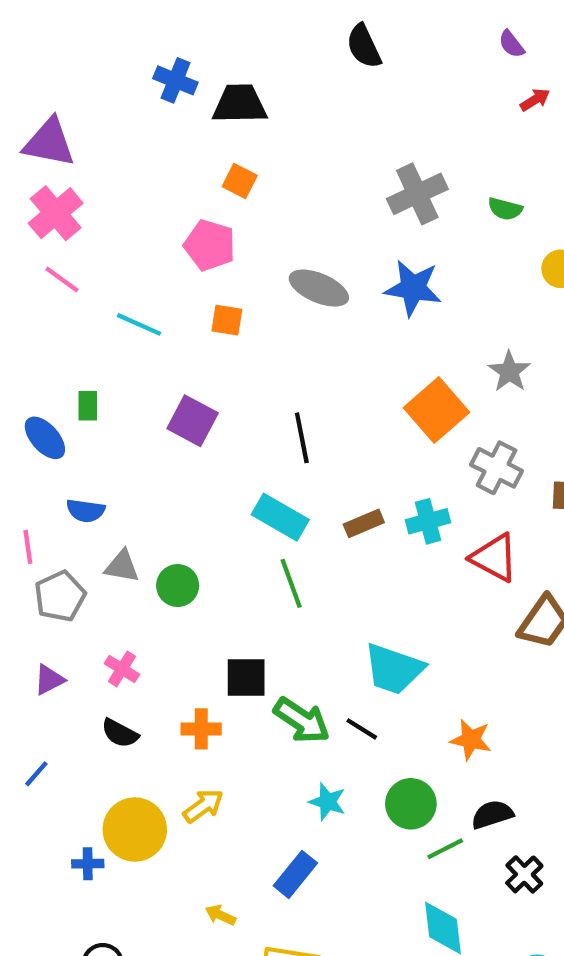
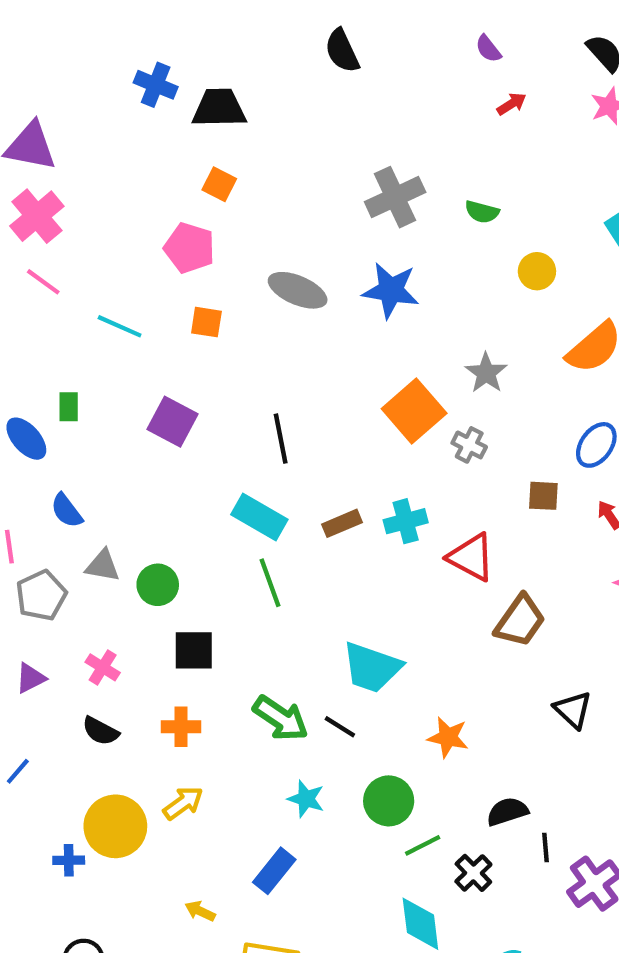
gray cross: (497, 468) -> (469, 445), moved, size x0.7
blue semicircle: (86, 511) -> (67, 511), turned 45
black square: (246, 678) -> (194, 650), moved
black semicircle: (492, 815) -> (507, 812), moved
black cross: (524, 874) -> (473, 873), moved

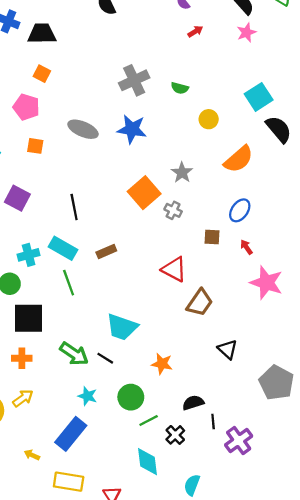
cyan cross: (406, 521) -> (29, 255), moved
black square: (194, 650) -> (29, 318), size x1.4
blue rectangle: (274, 871) -> (71, 434), size x1.4

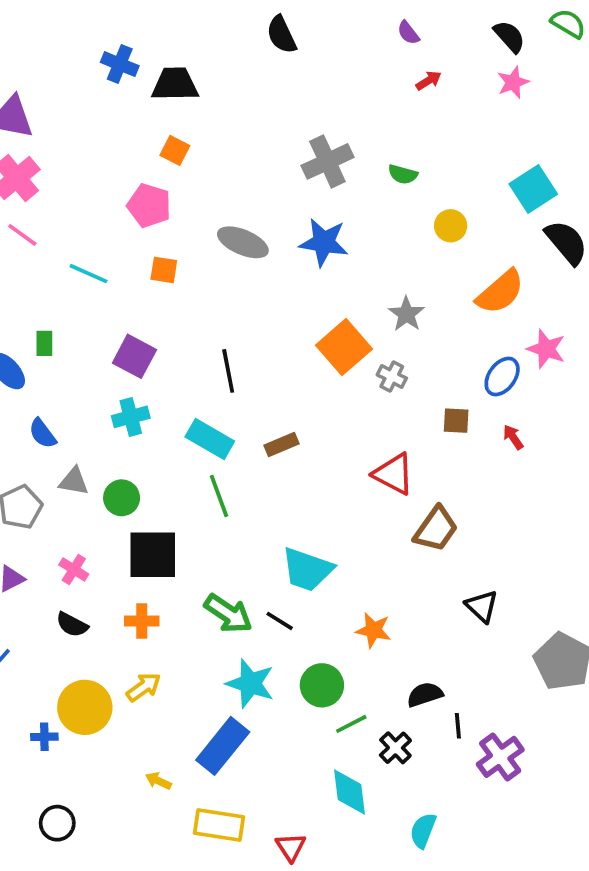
cyan cross: (29, 255) -> (131, 417), moved
pink star: (266, 283) -> (546, 349), moved, size x0.7
cyan star: (87, 396) -> (250, 683), size x1.5

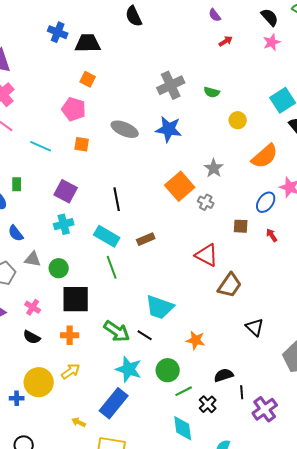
black semicircle: (281, 35) -> (134, 16), moved

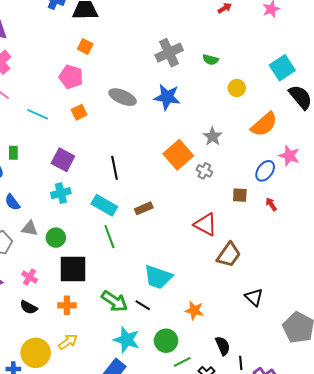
orange square: (82, 144) -> (79, 112), turned -35
black semicircle: (224, 375) -> (223, 346), turned 84

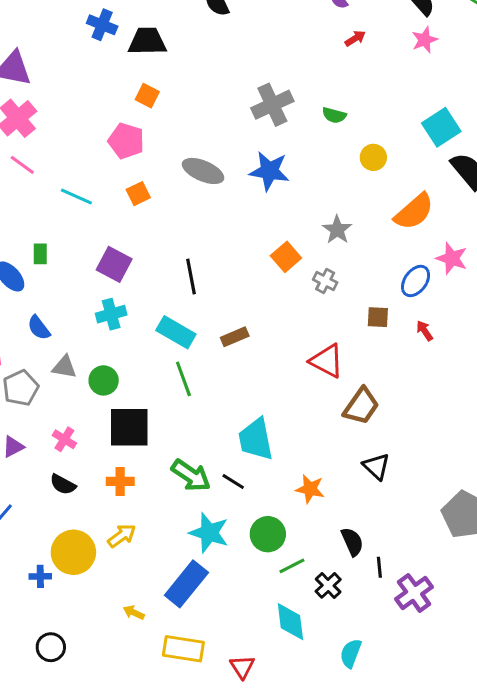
orange square: (178, 155) -> (286, 257), size x0.7
cyan trapezoid: (158, 277) -> (256, 439), turned 60
black triangle: (254, 297) -> (376, 466), moved

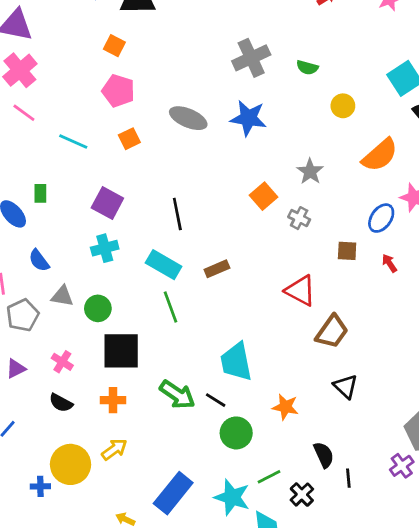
orange square: (147, 96) -> (114, 46), moved
cyan star: (209, 533) -> (232, 497), moved
green circle: (268, 534) -> (236, 433), moved
purple cross: (414, 593) -> (402, 466), moved, size x0.7

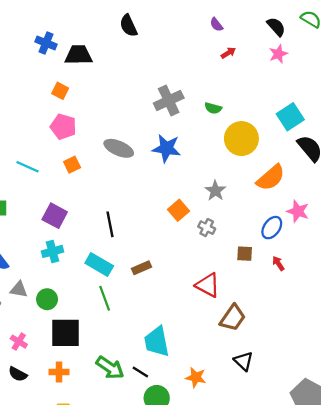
yellow circle: (343, 106) -> (241, 139), size x1.8

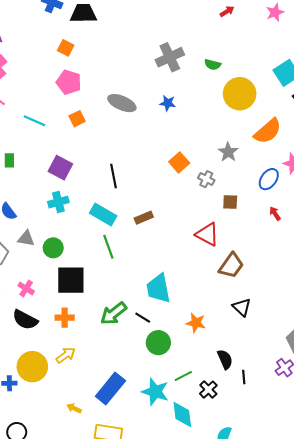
blue star: (166, 148) -> (168, 103), size x0.6
gray star: (215, 191) -> (228, 152), moved
brown square: (245, 254) -> (230, 202), moved
green arrow: (110, 368) -> (114, 313), turned 108
black semicircle: (18, 374) -> (25, 320), size x1.4

